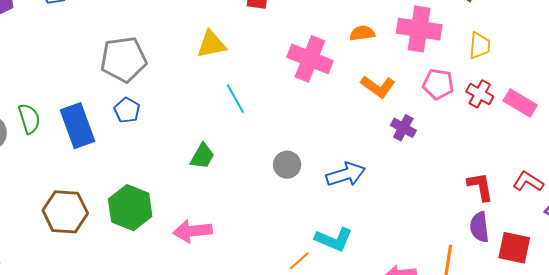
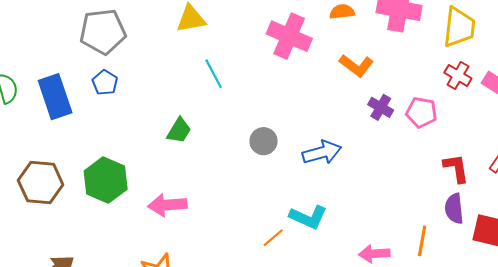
yellow trapezoid: (480, 46) -> (459, 27), size x1.5
pink pentagon: (438, 84) -> (421, 112), moved

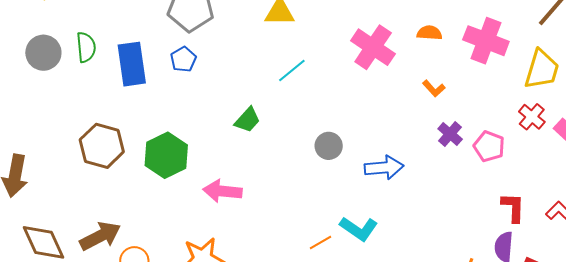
orange L-shape: (356, 66) -> (434, 88), size x0.7
cyan line: (214, 74) -> (292, 71), turned 68

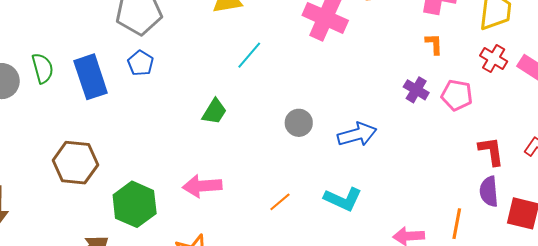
orange L-shape: (434, 88) -> (434, 44), moved, turned -130
green hexagon: (166, 155) -> (135, 204), moved
orange line: (321, 243) -> (280, 202), moved

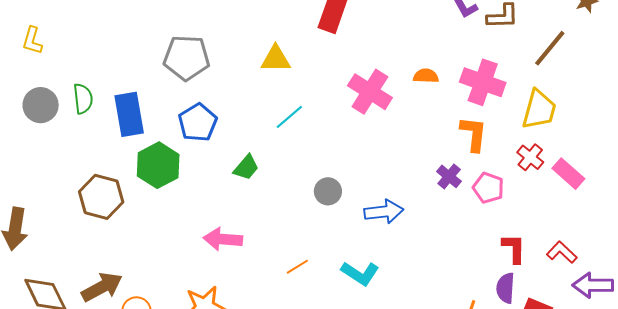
orange L-shape: (434, 44) -> (474, 134), size x1.6
blue pentagon: (141, 63) -> (198, 122), moved, size x1.5
green hexagon: (135, 204) -> (158, 165), moved

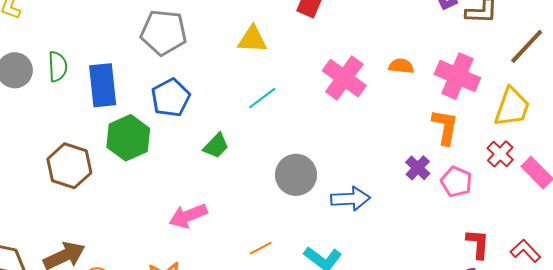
gray circle: (328, 191) -> (296, 175), size x1.5
pink arrow: (223, 239) -> (188, 216), turned -30

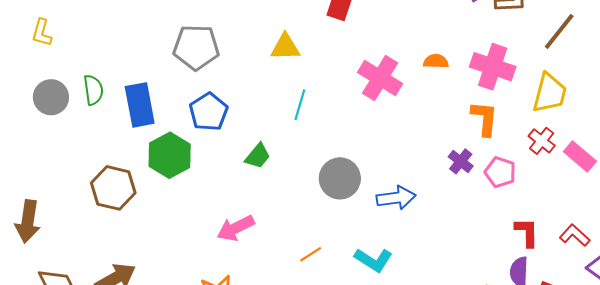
cyan line: (262, 98) -> (300, 105), turned -32

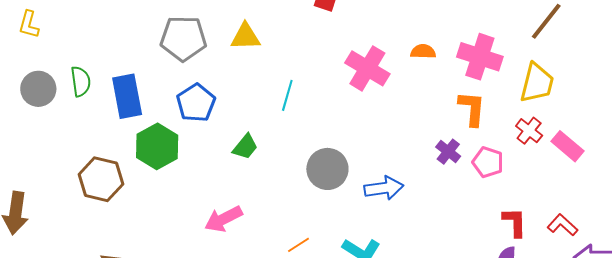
yellow triangle: (285, 47) -> (245, 37), moved

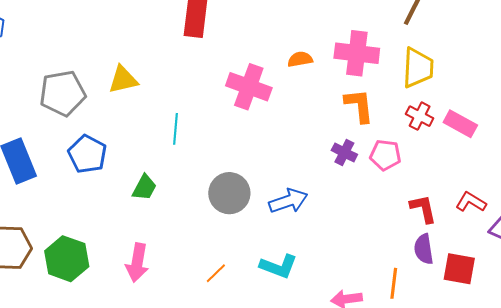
green hexagon: (157, 146) -> (67, 259), moved
pink arrow: (223, 219) -> (137, 263), turned -42

